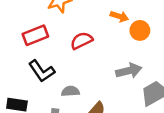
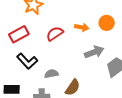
orange arrow: (119, 16) -> (82, 27), moved
orange circle: (140, 30) -> (107, 23), moved

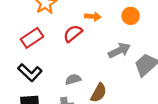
orange arrow: (82, 27) -> (93, 16), moved
black L-shape: (27, 61) -> (30, 73), moved

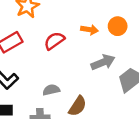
orange arrow: (93, 16) -> (90, 30), moved

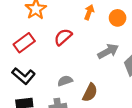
orange arrow: (90, 30) -> (89, 12), moved, turned -72

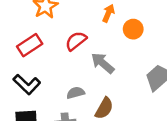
orange circle: (118, 18) -> (133, 29), moved
gray arrow: (108, 51) -> (103, 63), moved, turned -114

